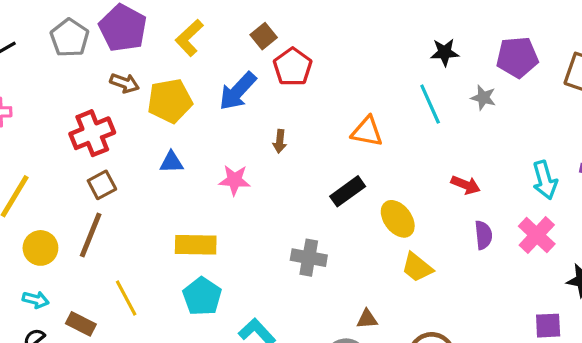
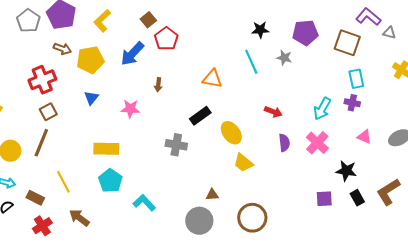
blue triangle: (171, 162) -> (91, 98), turned -49
cyan arrow: (545, 180) -> (322, 109), turned 45
gray cross: (309, 258) -> (176, 145), moved

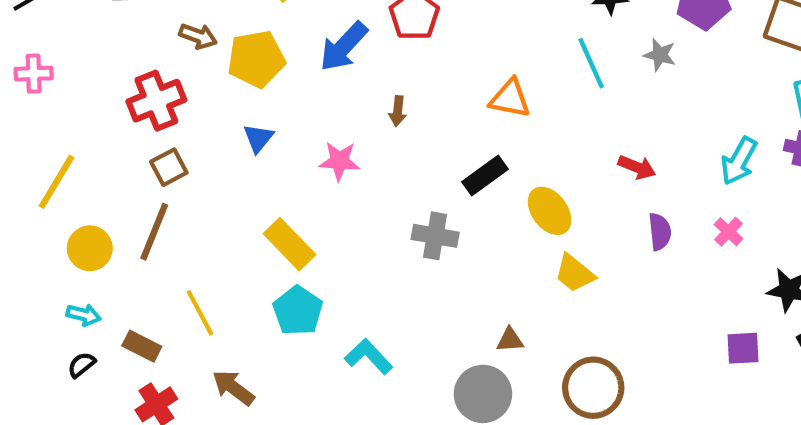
pink cross: (317, 143) -> (728, 232), size x0.6
yellow rectangle: (106, 149) -> (289, 244), turned 45

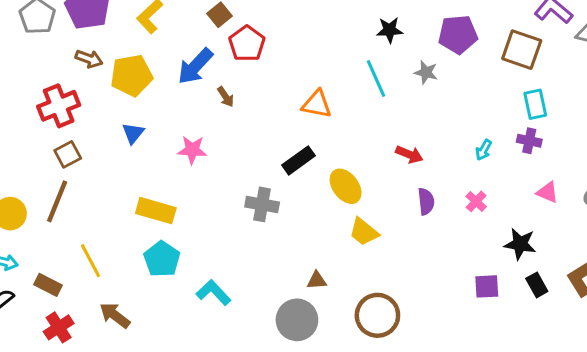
brown arrow: (398, 111) -> (226, 97), moved, turned -40
cyan arrow: (739, 161) -> (484, 150), size x0.6
yellow rectangle: (289, 244) -> (156, 211), turned -30

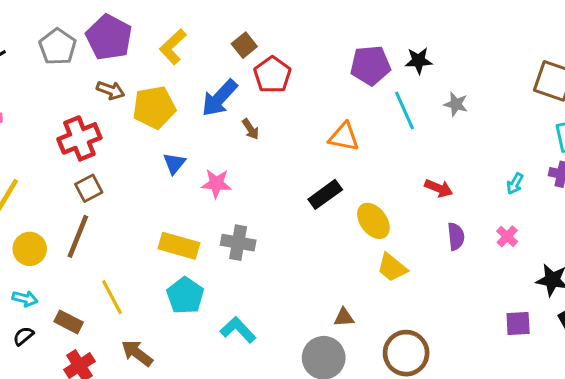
purple pentagon: (458, 34) -> (370, 65), moved
blue triangle: (133, 133) -> (174, 163), moved
gray cross: (262, 204) -> (238, 243), moved

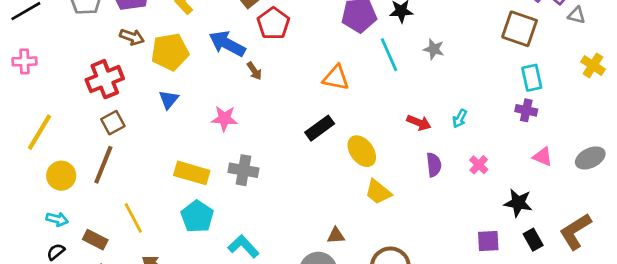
blue arrow: (219, 98) -> (227, 44), turned 75
blue triangle: (174, 163) -> (169, 99), moved
cyan arrow: (515, 184) -> (460, 119), moved

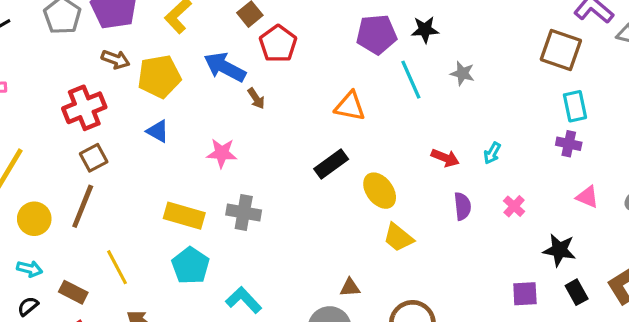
blue triangle: (169, 99) -> (158, 131), turned -40

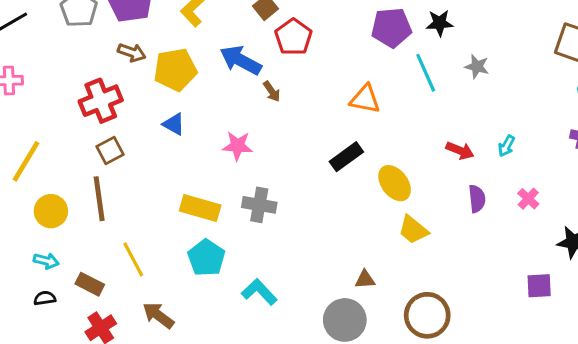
brown line: (83, 206) -> (99, 199), turned -30
black semicircle: (28, 306) -> (45, 298), turned 30

